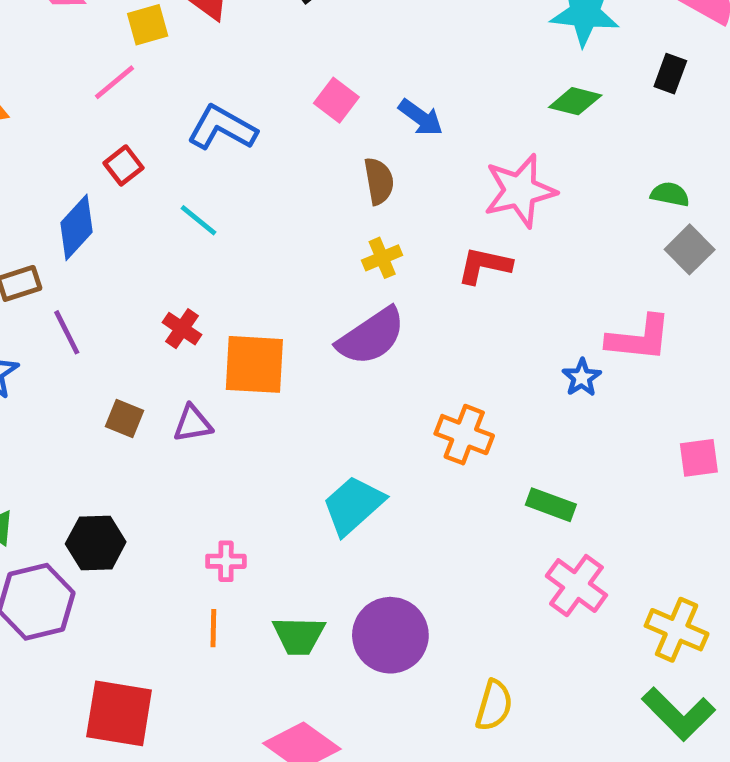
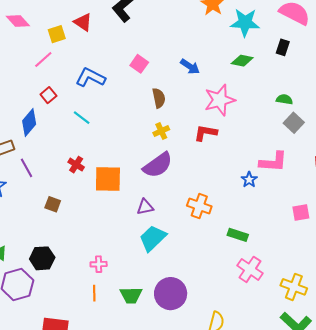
blue arrow: (421, 117) -> (190, 67), moved
purple triangle: (193, 424) -> (145, 207), moved

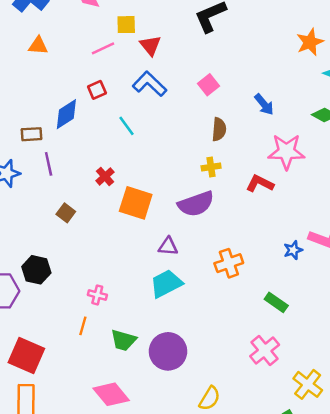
red triangle: (83, 22) -> (150, 45), moved
orange cross: (199, 206) -> (229, 263), turned 35
green rectangle: (238, 235) -> (276, 302), moved

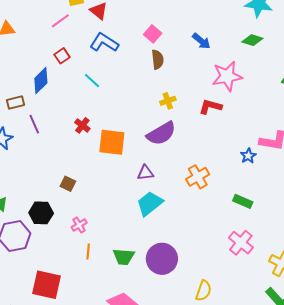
brown semicircle: (219, 129) -> (158, 60), moved
brown square: (66, 213) -> (68, 184), moved
pink cross: (97, 295) -> (79, 225), moved, turned -35

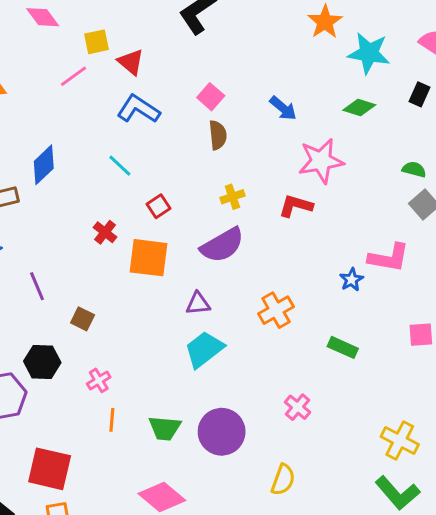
red square: (62, 56) -> (158, 206), moved
purple line: (34, 124) -> (37, 286), moved
pink cross: (241, 243) -> (298, 407), moved, size x0.7

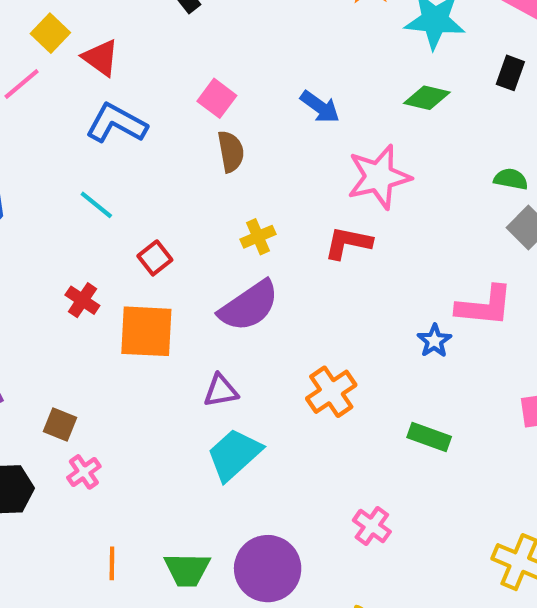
yellow square: (97, 42) -> (50, 33), turned -30
pink cross: (99, 380) -> (84, 472), moved

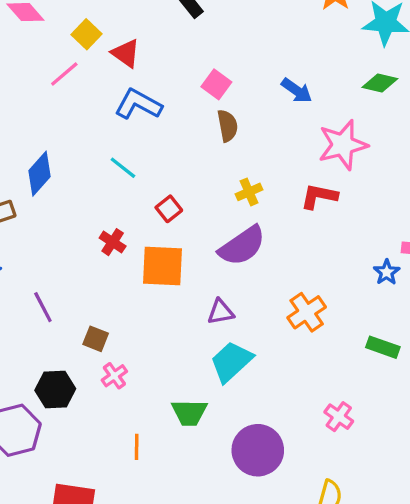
green trapezoid: (187, 570) -> (189, 413), moved

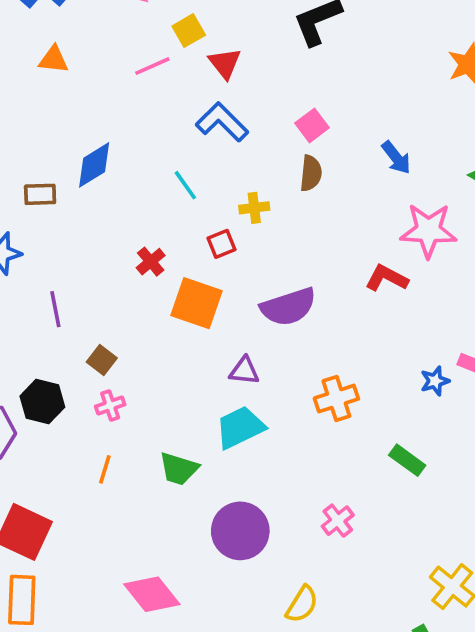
yellow cross: (249, 192) -> (254, 208), moved
orange line: (137, 447) -> (105, 469), moved

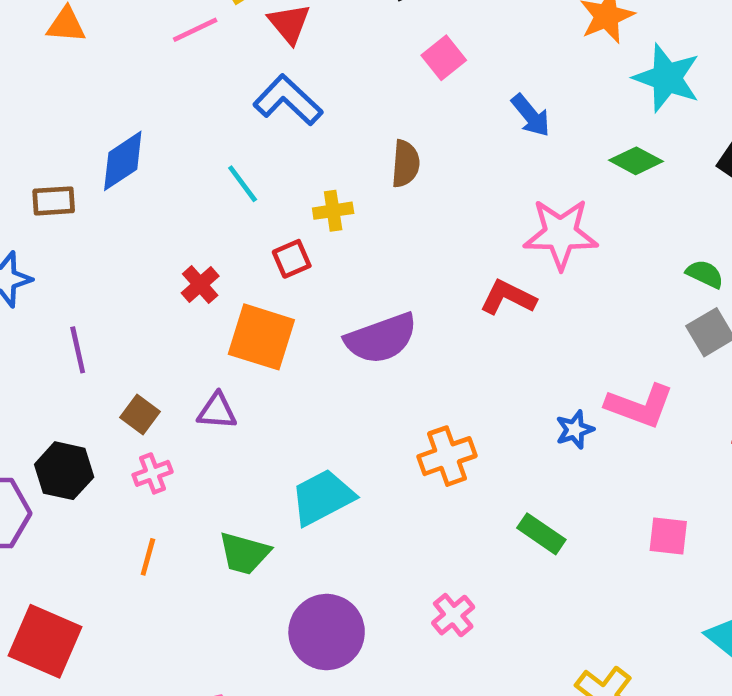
pink square: (312, 125) -> (444, 58), moved
blue arrow: (396, 158) -> (531, 115), moved
purple triangle: (244, 371) -> (217, 411), moved

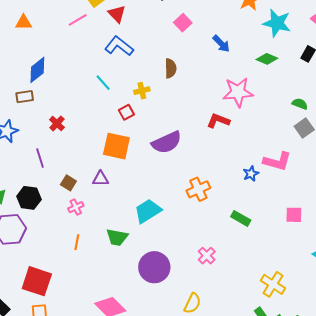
blue diamond: (123, 161) -> (37, 70), moved
red cross: (200, 285) -> (57, 123), moved
black hexagon: (64, 471) -> (29, 198), moved

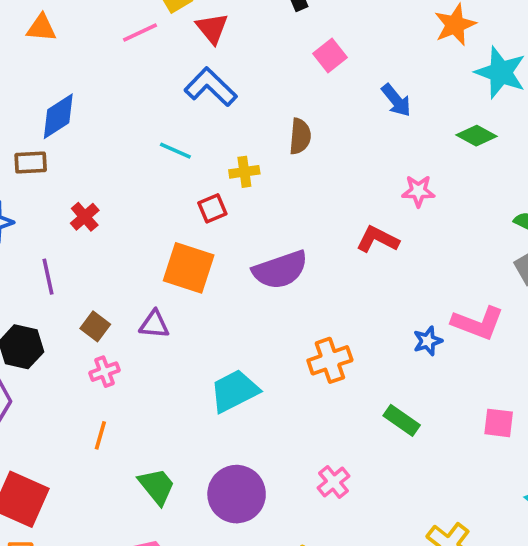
cyan line: (103, 83) -> (175, 151), turned -30
pink star: (238, 92) -> (418, 191), size x0.6
green trapezoid: (117, 237) -> (157, 486), moved, turned -145

